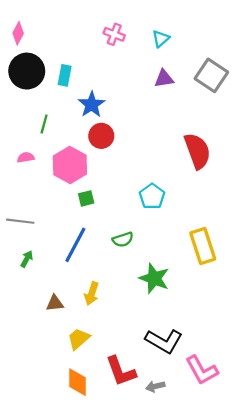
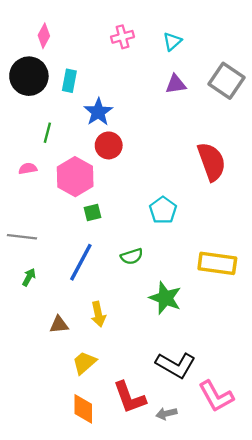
pink diamond: (18, 33) -> (44, 36), moved
pink cross: (114, 34) -> (123, 37), turned -36
yellow rectangle: (203, 246) -> (217, 263), turned -64
yellow arrow: (92, 294) -> (98, 314), turned -30

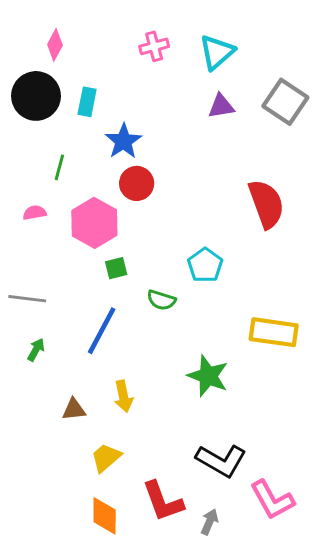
cyan triangle: (172, 41) -> (217, 52), size x1.5
green semicircle: (132, 256) -> (161, 300), moved, turned 35
gray arrow: (166, 414) -> (210, 522), turned 126

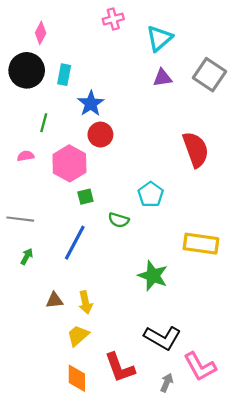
pink cross: (154, 46) -> (113, 19), moved
yellow arrow: (123, 396) -> (85, 302), moved
gray arrow: (210, 522) -> (167, 383), moved

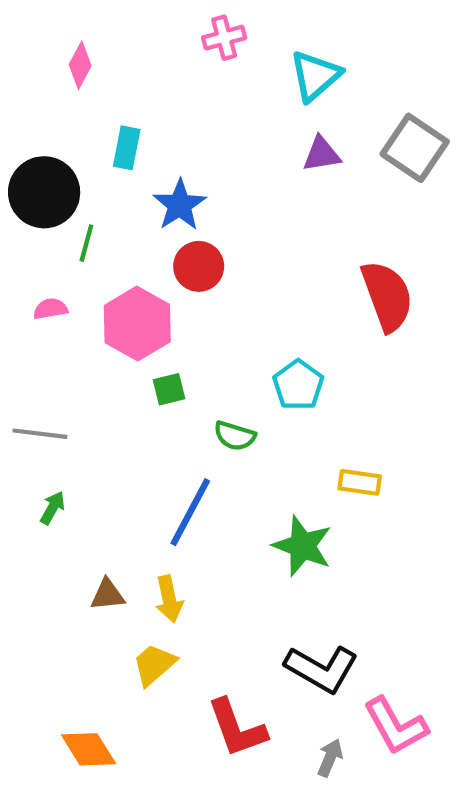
black circle: (27, 70) -> (44, 192), moved
blue line: (75, 243) -> (190, 512), moved
yellow rectangle: (201, 244) -> (360, 482), moved, size x0.6
orange diamond: (77, 378) -> (89, 749), moved, turned -32

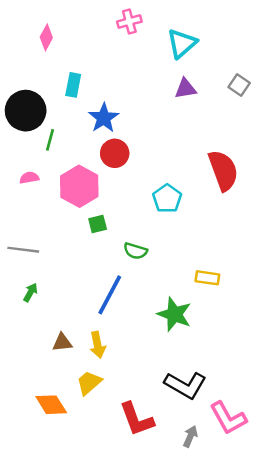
gray square: (415, 148) -> (239, 85), size x0.6
cyan pentagon: (298, 385) -> (167, 198), moved
orange diamond: (89, 749) -> (51, 405), moved

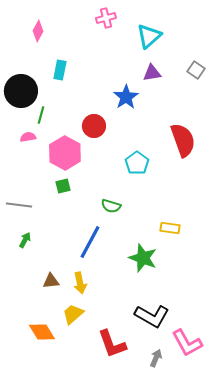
blue star: (104, 118) -> (126, 97), moved
pink semicircle: (29, 178) -> (28, 137), moved
green square: (98, 224) -> (63, 186), moved

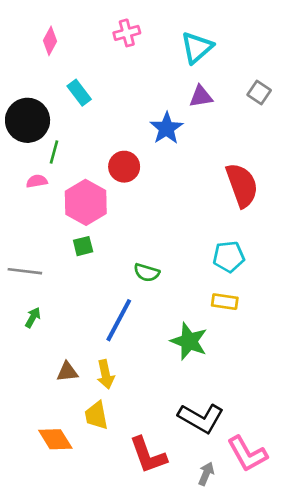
pink cross: (106, 18) -> (127, 33), moved
cyan rectangle: (60, 70) -> (79, 93), turned -48
cyan pentagon: (137, 163) -> (229, 257), moved, turned 30
yellow trapezoid: (73, 314) -> (96, 415), turned -60

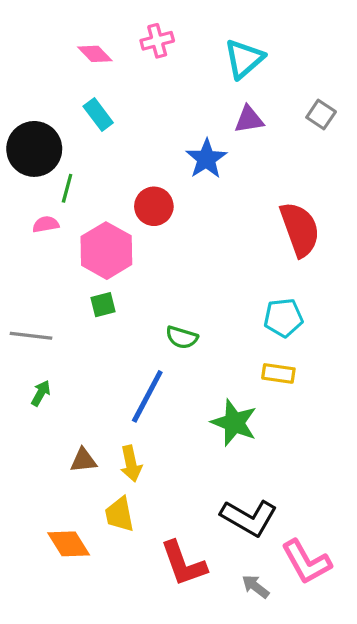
pink diamond: (50, 41) -> (95, 54), moved, turned -72
gray arrow: (206, 474) -> (255, 587), turned -75

